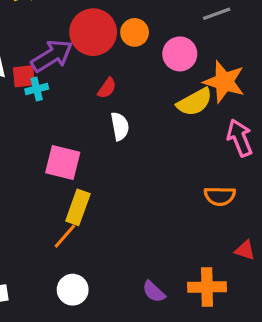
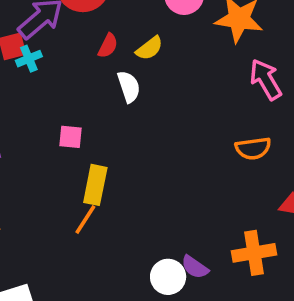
yellow semicircle: (195, 102) -> (149, 48), moved, size x0.7
pink square: (63, 162) -> (71, 137), size x0.6
white circle: (73, 290) -> (168, 277), moved

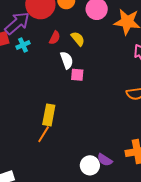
yellow semicircle: (149, 48) -> (78, 39), turned -91
cyan cross: (29, 59) -> (23, 45), moved
pink square: (71, 137) -> (77, 75), moved

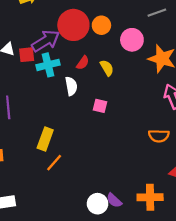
cyan cross: (23, 45) -> (48, 65), size x1.5
white semicircle: (67, 60) -> (71, 86), moved
yellow rectangle: (49, 115) -> (45, 139), moved

